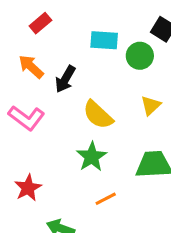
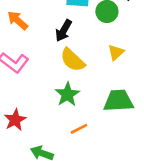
black arrow: (65, 79) -> (64, 31), moved

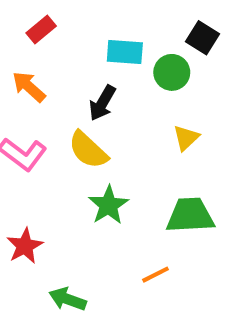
yellow semicircle: (73, 60) -> (88, 150), moved
orange line: (79, 129) -> (155, 275), moved

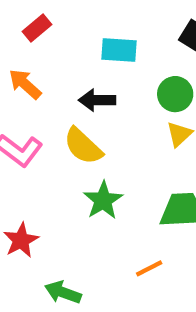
green circle: (172, 72) -> (175, 94), moved
black arrow: (102, 103) -> (97, 100), turned 60

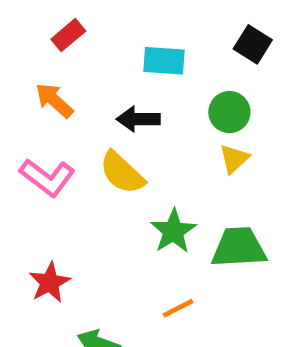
green star: (103, 200) -> (173, 231), moved
orange line: (149, 268) -> (178, 308), moved

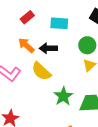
red rectangle: (68, 35) -> (27, 17), moved
orange arrow: (54, 100) -> (26, 45), moved

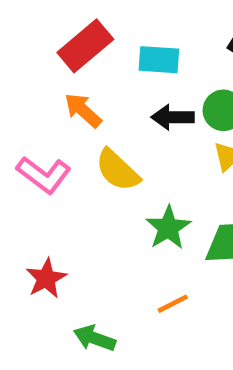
red rectangle: (27, 17) -> (85, 46), size x1.6
black arrow: (48, 48) -> (173, 117), moved

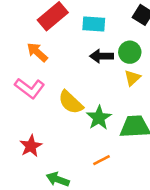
orange arrow: (83, 110) -> (37, 52), moved
yellow semicircle: (118, 170) -> (71, 102), moved

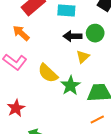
yellow triangle: (132, 78) -> (83, 57), moved
orange line: (102, 160) -> (97, 119), moved

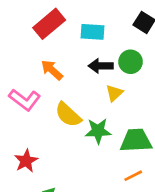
orange arrow: (21, 33) -> (52, 70), moved
green star: (70, 86) -> (98, 131), turned 30

